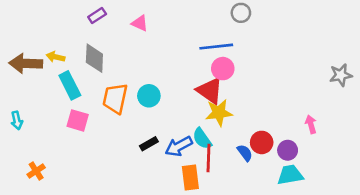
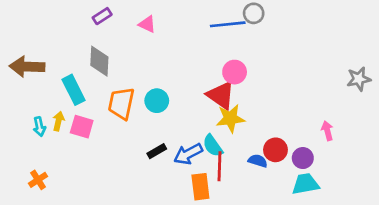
blue line: (216, 47) -> (228, 24), moved
yellow arrow: (56, 57) -> (58, 121), moved, turned 90
cyan arrow: (17, 120) -> (39, 127), moved
blue semicircle: (245, 153) -> (258, 161), turned -36

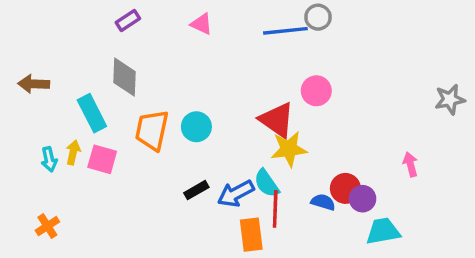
pink triangle: (147, 24) -> (202, 24), moved
brown arrow: (27, 67) -> (34, 84), size x0.7
pink circle: (235, 72) -> (316, 91), moved
purple circle: (303, 158) -> (363, 199), moved

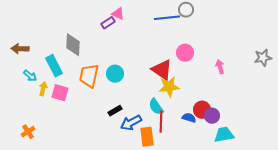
purple rectangle: (128, 21) -> (108, 23), moved
cyan arrow: (49, 159) -> (30, 76), moved, turned -40
pink arrow: (410, 164) -> (220, 67), moved
blue arrow: (236, 194) -> (131, 123), moved

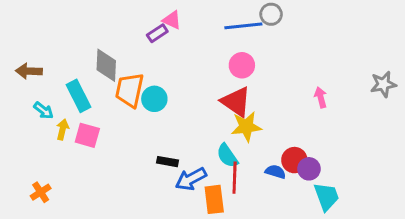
pink circle: (185, 53) -> (242, 65), moved
cyan circle: (115, 74) -> (154, 99), moved
orange trapezoid: (89, 76) -> (130, 90), moved
black rectangle: (115, 111) -> (167, 162), turned 40
cyan trapezoid: (224, 135) -> (326, 197), turned 80

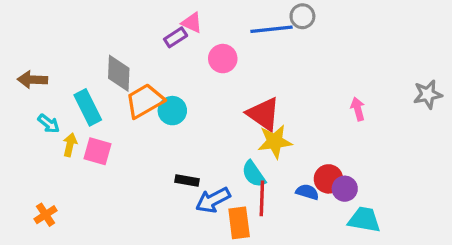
pink circle: (242, 65) -> (223, 59), moved
orange trapezoid: (130, 90) -> (145, 101), turned 48
cyan trapezoid: (326, 197) -> (364, 220), turned -60

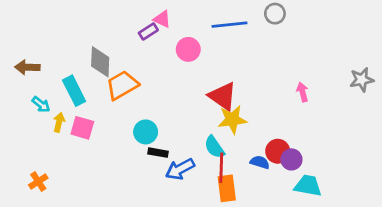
gray circle: (302, 16) -> (275, 14), moved
cyan circle: (172, 111) -> (146, 132), moved
orange rectangle: (239, 223) -> (227, 188), moved

